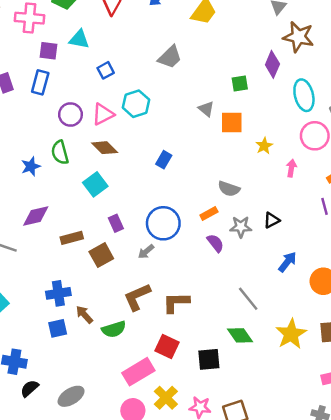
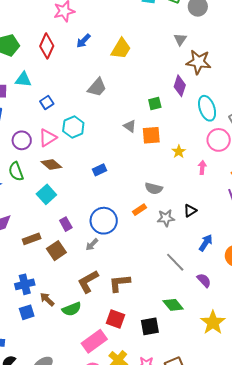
blue rectangle: (164, 160) -> (100, 170), turned 40
purple semicircle: (215, 243) -> (204, 280), moved
gray line: (248, 299) -> (175, 262), moved
yellow star: (291, 334) -> (213, 323), moved

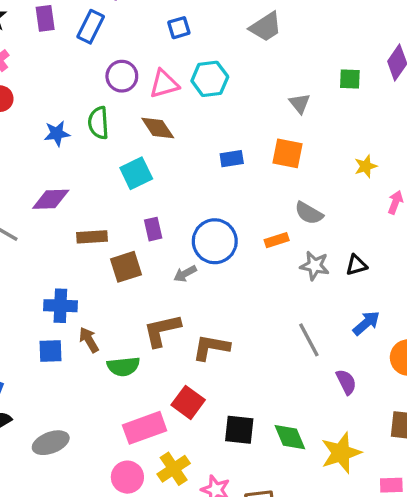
orange square: (151, 135) -> (287, 153), moved
green diamond: (173, 305) -> (290, 437), moved

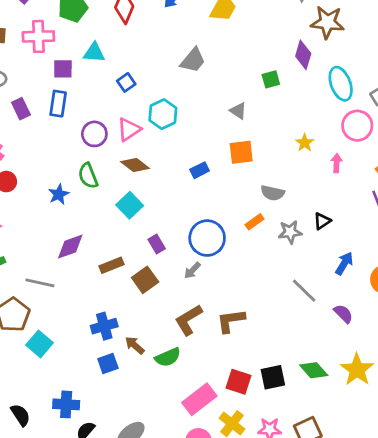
red square: (188, 402) -> (238, 382), moved

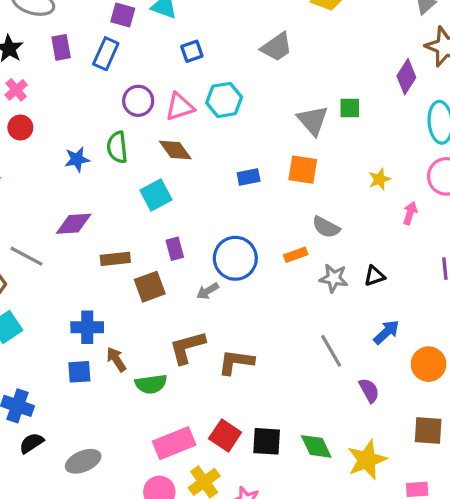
green square: (271, 79) -> (350, 108), moved
gray triangle: (238, 111) -> (313, 120), size x1.5

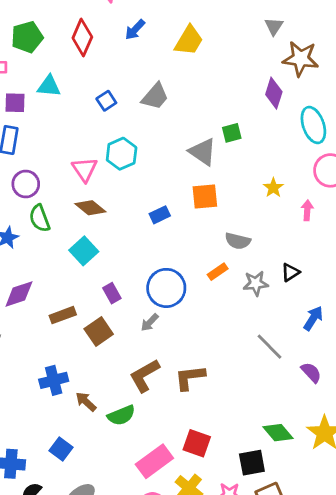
blue square: (192, 51) -> (106, 101), moved
purple circle: (138, 101) -> (26, 184), moved
pink triangle: (180, 107) -> (85, 169), turned -32
blue square: (79, 372) -> (61, 449), moved, turned -35
black square: (267, 441) -> (252, 463), moved

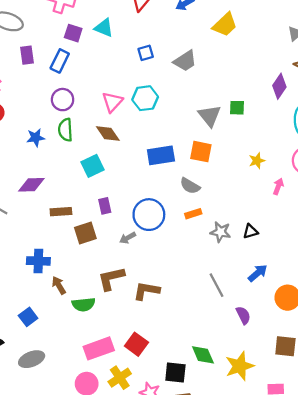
blue rectangle: (160, 215) -> (161, 155), size x1.6
gray semicircle: (238, 241) -> (190, 186), moved

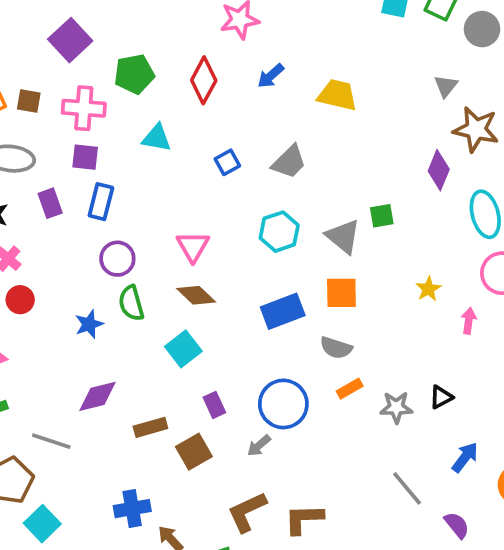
yellow trapezoid: (225, 25) -> (337, 95), turned -112
purple square: (73, 33) -> (85, 157), moved
cyan hexagon: (145, 98) -> (279, 232), moved

